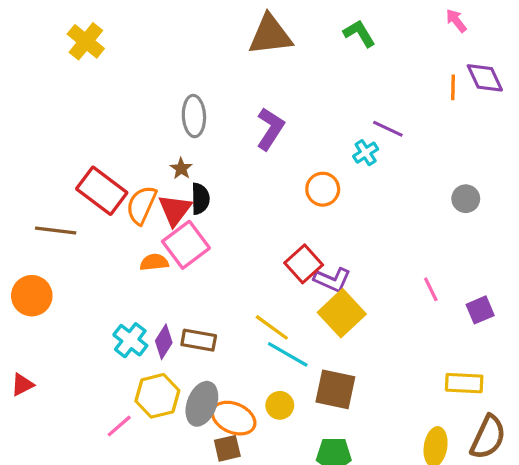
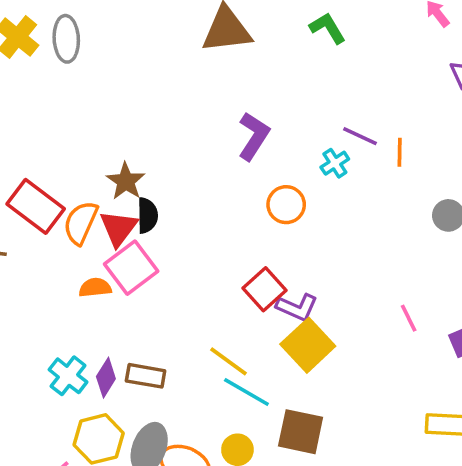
orange line: (453, 87) -> (400, 152), moved
gray ellipse: (194, 116) -> (66, 39), moved
purple L-shape: (270, 129) -> (254, 136), moved
brown star: (181, 169) -> (126, 181), size x1.5

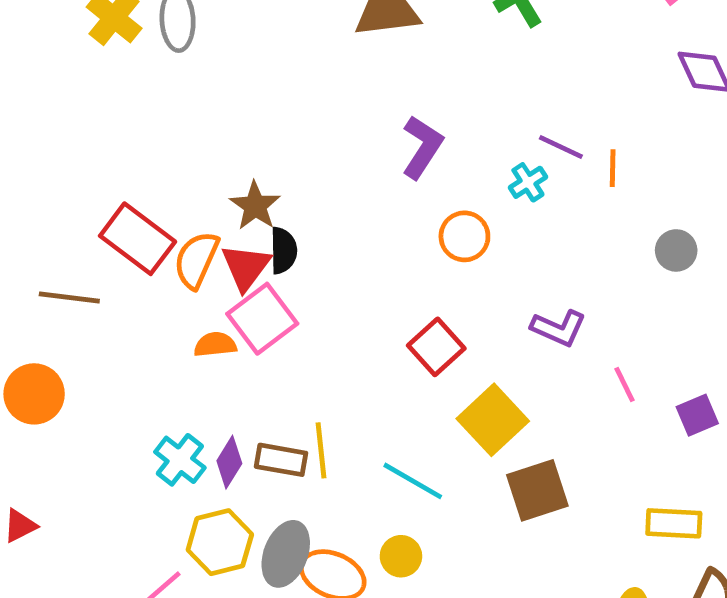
purple L-shape: (297, 307) -> (559, 328), moved
yellow line: (228, 361) -> (321, 450), moved, turned 48
brown square: (301, 432) -> (537, 490), moved, turned -30

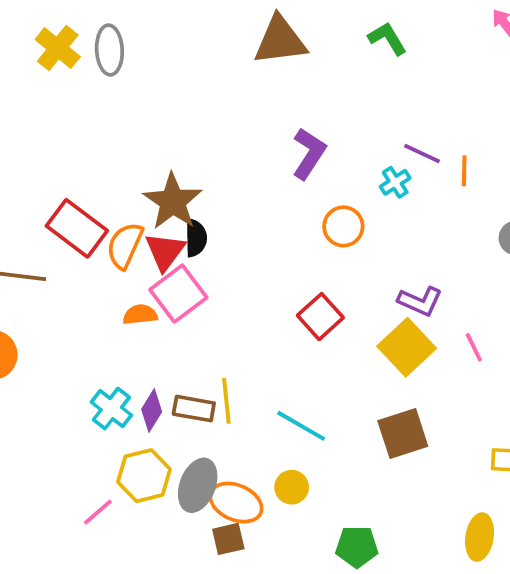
brown star: (255, 206) -> (173, 201), size x1.4
yellow square: (493, 420) -> (407, 347), moved

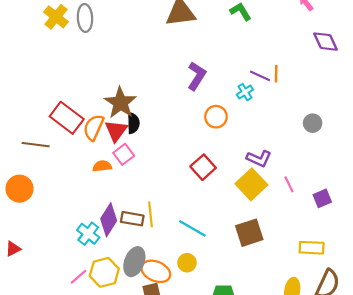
orange line: (464, 171) -> (276, 74), moved
pink square: (178, 294) -> (124, 154), size x0.7
cyan cross: (111, 409) -> (88, 234), moved
purple diamond: (152, 410) -> (109, 220), size x1.4
yellow hexagon: (144, 476) -> (104, 272), moved

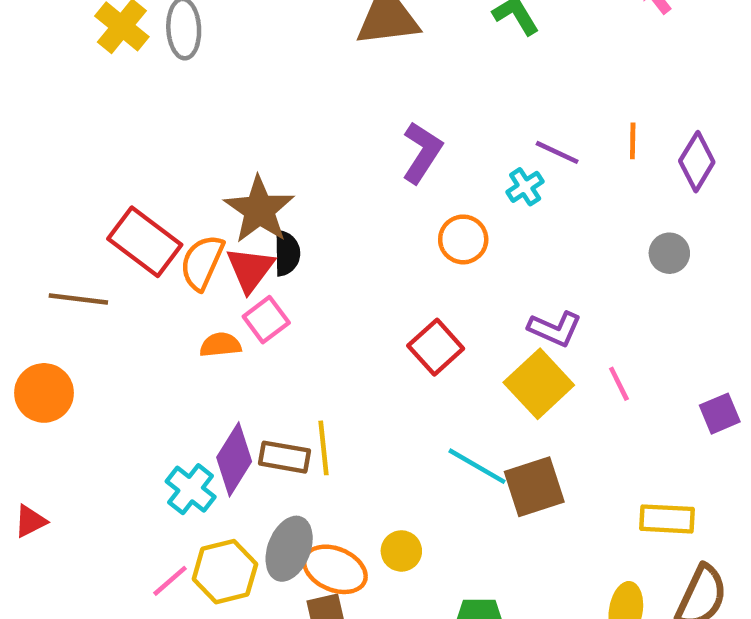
purple diamond: (325, 42) -> (697, 162), moved, turned 56
orange line: (276, 74) -> (633, 141), moved
purple square: (322, 198) -> (720, 414), moved
cyan line: (192, 228) -> (477, 466), moved

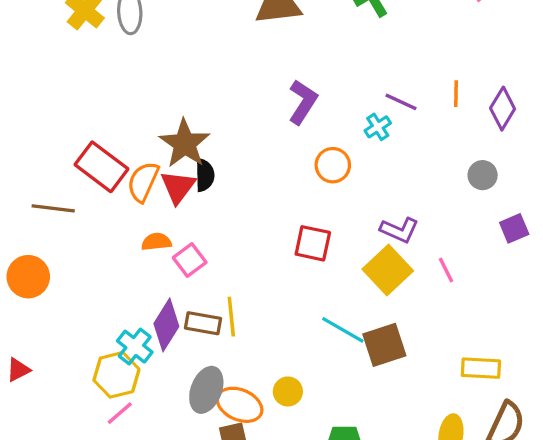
pink square: (266, 320) -> (190, 260), moved
red square: (436, 347) -> (313, 243), turned -36
purple square: (720, 414) -> (514, 228), moved
yellow hexagon: (225, 572) -> (116, 375), moved

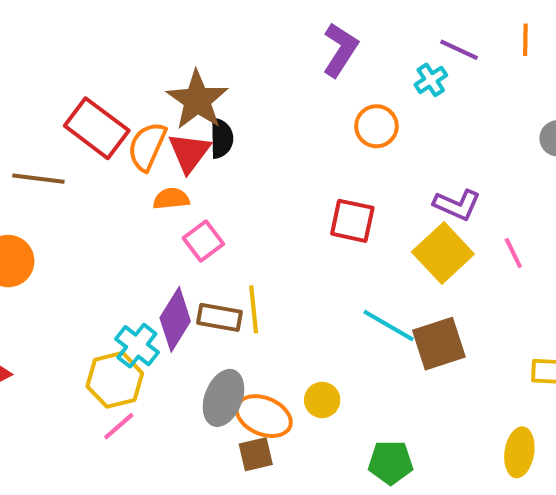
orange semicircle: (156, 242) -> (171, 199), moved

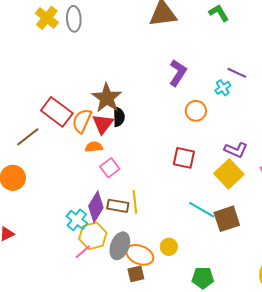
brown line: (38, 179) -> (28, 137), turned -45
yellow hexagon: (115, 380) -> (93, 236), moved
pink line: (119, 426) -> (83, 252), moved

